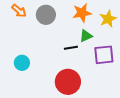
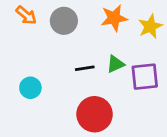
green triangle: (86, 36) -> (115, 64), moved
black line: (71, 48) -> (85, 68), moved

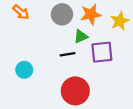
gray circle: (64, 21) -> (62, 14), moved
green triangle: (115, 64) -> (81, 37), moved
purple square: (145, 77) -> (102, 52), moved

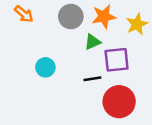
black line: (68, 54) -> (92, 79), moved
cyan circle: (24, 70) -> (45, 67), moved
red circle: (75, 91) -> (119, 102), moved

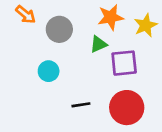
gray circle: (71, 17) -> (59, 29), moved
black line: (92, 79) -> (81, 105), moved

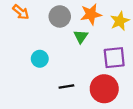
gray circle: (59, 29) -> (60, 16), moved
green triangle: (98, 44) -> (81, 36), turned -32
purple square: (124, 63) -> (114, 58), moved

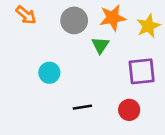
red circle: (104, 89) -> (129, 110), size x0.6

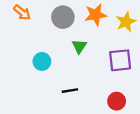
green triangle: (100, 45) -> (79, 46), moved
red circle: (129, 110) -> (117, 101), moved

